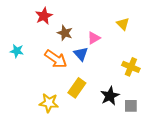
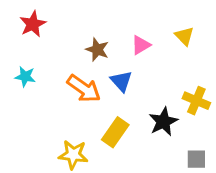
red star: (44, 16) -> (33, 24), moved
pink triangle: (94, 38) -> (141, 45), moved
black star: (110, 96) -> (163, 122), moved

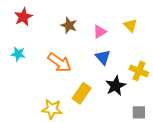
brown star: (97, 50) -> (69, 25), moved
blue triangle: (121, 81) -> (103, 57), moved

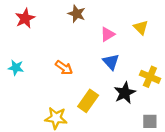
brown star: (69, 25) -> (77, 14), moved
cyan star: (18, 54) -> (16, 68), moved
orange arrow: (59, 62) -> (64, 68), size x0.7

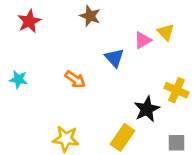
pink triangle: (108, 34) -> (143, 40), moved
blue triangle: (111, 62) -> (114, 58), moved
yellow rectangle: (88, 101) -> (122, 137), moved

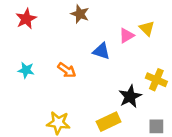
blue triangle: (114, 58) -> (101, 51), turned -30
cyan star: (18, 79) -> (26, 70), moved
yellow rectangle: (122, 137) -> (109, 122), turned 30

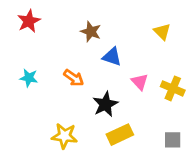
brown star: (80, 14) -> (91, 32), moved
pink triangle: (126, 35) -> (140, 82), moved, turned -42
black star: (130, 96) -> (105, 104), moved

